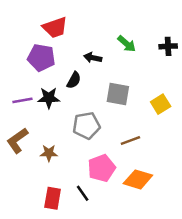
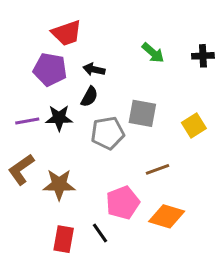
black arrow: (93, 58) -> (94, 69), moved
gray pentagon: (86, 125) -> (108, 133), moved
brown star: (49, 153) -> (59, 185), size x1.5

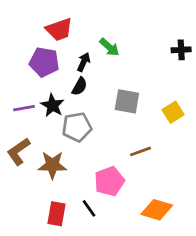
green arrow: (153, 53) -> (109, 47), moved
black arrow: (94, 69) -> (84, 62), turned 102
black star: (59, 118) -> (52, 105), turned 30
gray pentagon: (108, 133) -> (77, 127), moved
orange diamond: (167, 216) -> (157, 210), moved

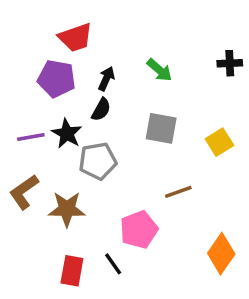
green arrow: (109, 47) -> (159, 70), moved
orange diamond: (157, 210) -> (221, 254), moved, turned -72

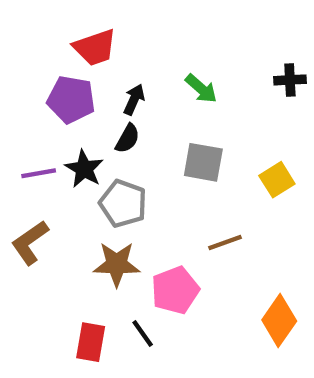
gray pentagon: (98, 161) -> (123, 203), turned 30
brown star: (67, 209) -> (117, 264), moved

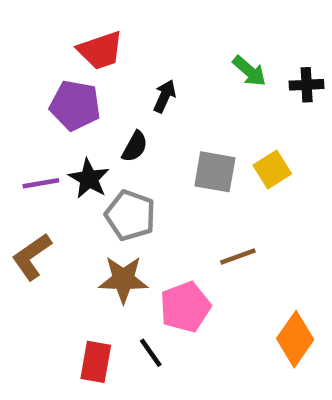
green arrow: (201, 89) -> (249, 71), moved
black arrow: (134, 99) -> (165, 96), moved
yellow square: (277, 180) -> (272, 170), moved

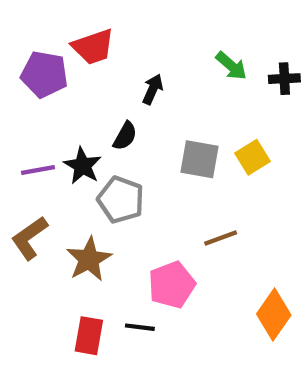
purple pentagon: (75, 105) -> (44, 74), moved
brown star: (123, 279) -> (89, 259), moved, turned -30
black line: (151, 353) -> (140, 327), turned -48

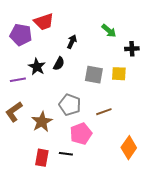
black cross: (284, 79) -> (132, 49), moved
yellow square: (253, 157) -> (119, 74), turned 35
black star: (83, 166) -> (37, 67), moved
gray pentagon: (121, 200) -> (70, 105), moved

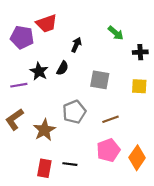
yellow square: (119, 74) -> (139, 86), moved
gray pentagon: (70, 105) -> (74, 112), turned 30
pink pentagon: (81, 134) -> (108, 150), moved

